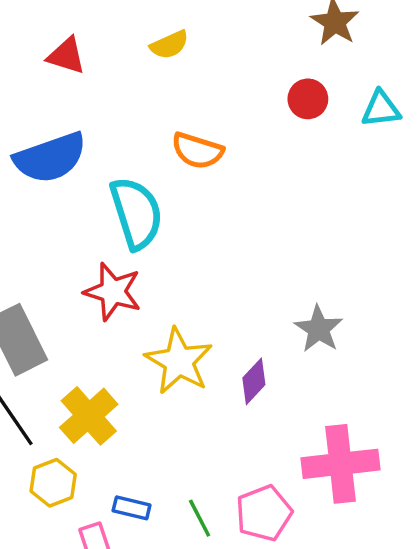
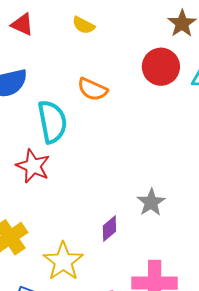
yellow semicircle: (169, 45) -> (83, 25), turned 45
red circle: (308, 99) -> (161, 67), size x1.6
yellow star: (179, 361) -> (63, 261), moved

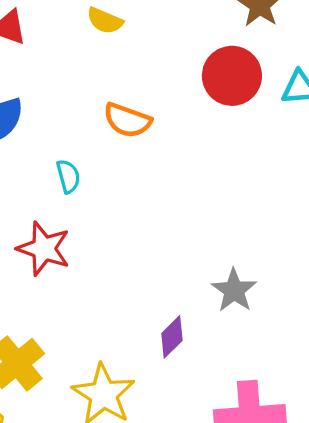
cyan semicircle: (52, 122) -> (68, 176), size x0.5

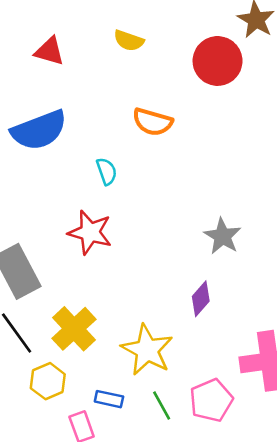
red circle: (232, 76) -> (218, 61), moved
gray star: (234, 290) -> (222, 236), moved

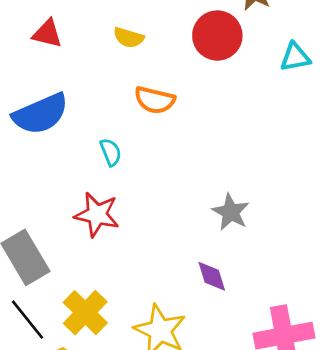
yellow semicircle: (129, 41) -> (129, 38), moved
purple diamond: (201, 299) -> (212, 276), turned -56

